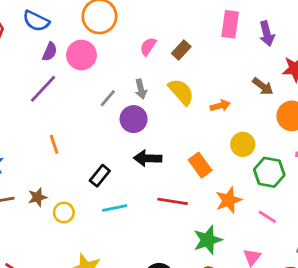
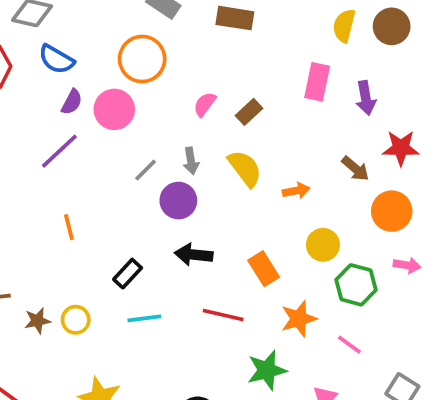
brown star: (37, 197) -> (37, 321), moved

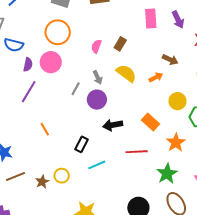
brown arrow: (355, 169) -> (170, 60), moved

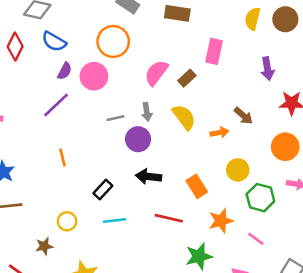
pink rectangle: (151, 18) -> (214, 51), moved
pink semicircle: (96, 46) -> (156, 73), size x1.5
gray line: (76, 89) -> (115, 118), turned 32
brown star: (42, 182) -> (44, 246), moved

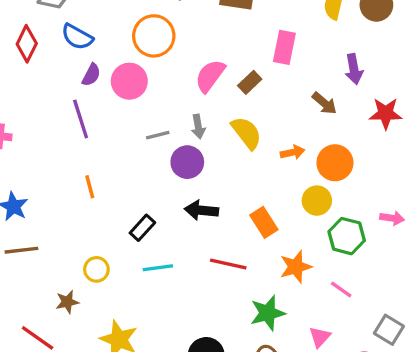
purple line: (56, 105) -> (81, 119), turned -64
brown arrow: (243, 116) -> (324, 103), moved
orange circle: (285, 147) -> (335, 163), moved

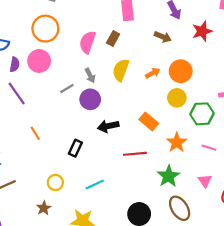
yellow semicircle: (246, 133) -> (121, 70), turned -105
cyan line: (158, 268) -> (95, 184), moved

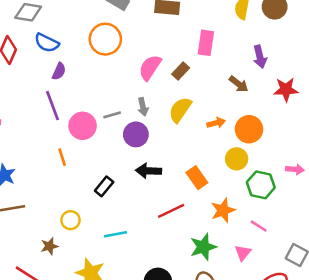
pink circle: (39, 61) -> (83, 126), moved
red line: (135, 154) -> (171, 211), turned -35
pink triangle: (205, 181) -> (243, 253), moved

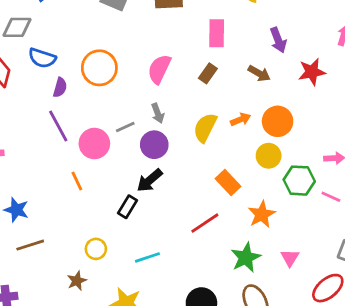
orange circle: (105, 39) -> (99, 68), moved
brown rectangle: (181, 71) -> (208, 73), moved
yellow semicircle: (180, 110) -> (205, 128), moved
black arrow: (149, 171) -> (150, 180), moved, turned -35
pink line: (259, 226) -> (331, 197), moved

